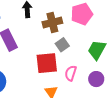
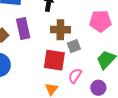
brown cross: (52, 22) -> (60, 30), moved

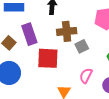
red square: (54, 60) -> (48, 58), moved

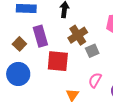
brown cross: (67, 31) -> (78, 35), turned -30

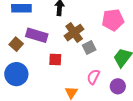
purple rectangle: (40, 36) -> (37, 35), turned -55
red square: (58, 61) -> (55, 59), size x0.6

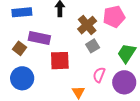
brown cross: (74, 33) -> (87, 25), moved
red square: (55, 59) -> (60, 61), size x1.5
purple circle: (118, 86) -> (124, 82), size x1.5

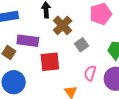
brown cross: (87, 25) -> (63, 25), moved

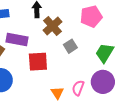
pink semicircle: (90, 73) -> (78, 88), moved

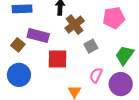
pink semicircle: (78, 88) -> (96, 75), moved

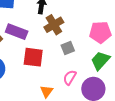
pink pentagon: (114, 18) -> (100, 32), moved

